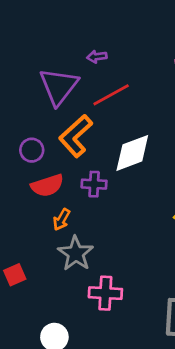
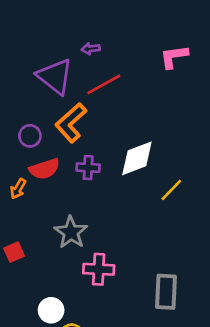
purple triangle: (59, 86) -> (55, 76), turned -30
white diamond: (132, 153) -> (137, 158), moved
orange arrow: (61, 219) -> (18, 189), moved

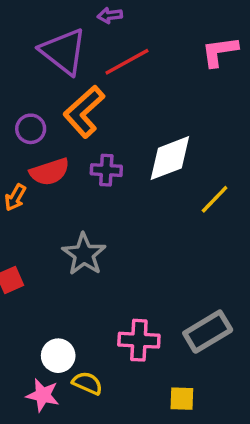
pink L-shape: (174, 57) -> (220, 51), moved
pink cross: (99, 269) -> (139, 340), moved
gray rectangle: (166, 292) -> (208, 332), turned 56

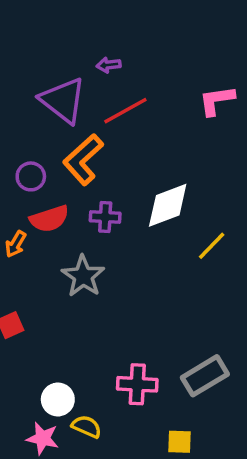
gray star: (84, 254) -> (83, 276), moved

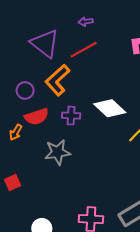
purple arrow: (109, 65) -> (86, 22), moved
white diamond: (168, 205) -> (110, 108), turned 64
gray star: (83, 276) -> (57, 152), turned 30

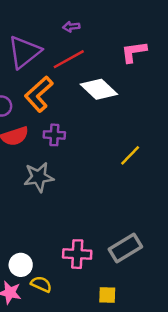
purple triangle: (45, 43) -> (24, 52), turned 44
white diamond: (110, 108) -> (99, 89), moved

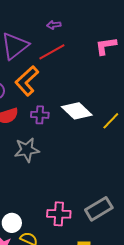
white diamond: (99, 89) -> (77, 111), moved
yellow line: (130, 155) -> (111, 121), moved

